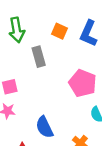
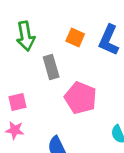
pink pentagon: (83, 83) -> (81, 98), moved

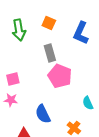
orange square: (75, 37) -> (49, 23), moved
gray rectangle: (51, 67) -> (50, 53), moved

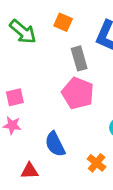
green arrow: (19, 30) -> (23, 32), turned -40
gray rectangle: (50, 53) -> (79, 58), moved

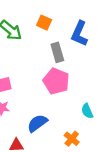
blue semicircle: (55, 144) -> (37, 123), turned 80

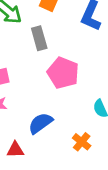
gray rectangle: (57, 52) -> (39, 38), moved

